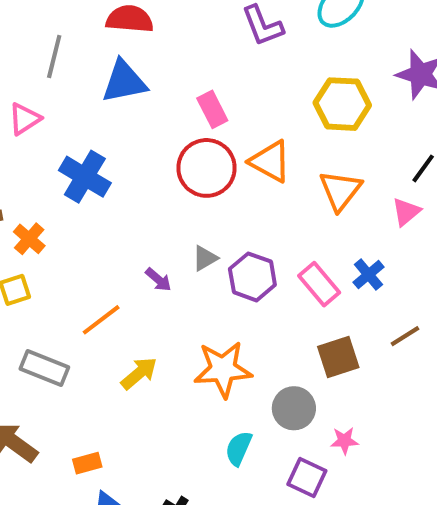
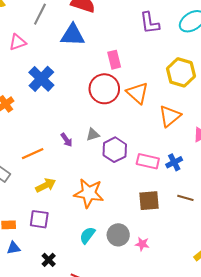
pink rectangle: (319, 284) -> (148, 161), turned -50
brown line: (405, 336) -> (185, 198), turned 35
gray circle: (294, 408) -> (118, 235), moved
purple square: (307, 477) -> (39, 219), moved, turned -30

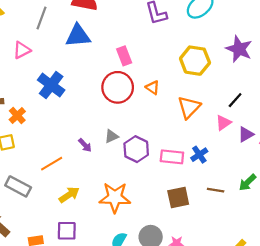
orange triangle: (137, 93) -> (153, 87), size x0.6

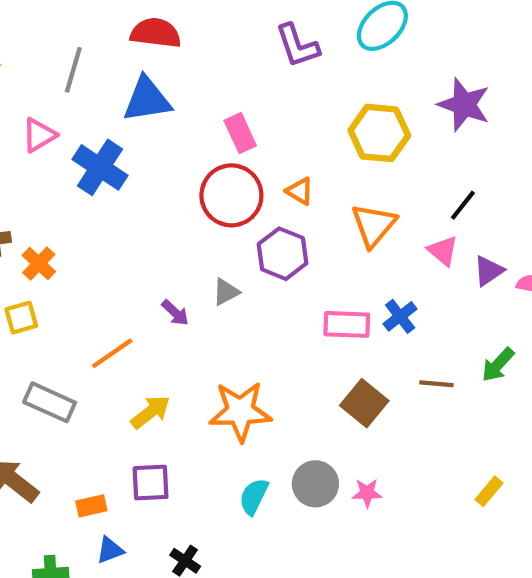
blue cross: (51, 85) -> (100, 167), moved
pink triangle: (223, 123) -> (443, 251), turned -42
purple hexagon: (136, 149) -> (282, 254), moved
brown square: (178, 198) -> (364, 403), turned -35

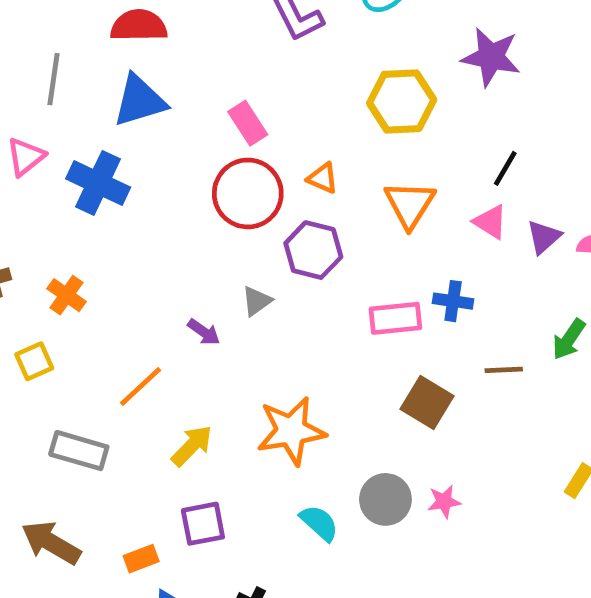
orange cross: (39, 263) -> (66, 295), moved
blue cross: (400, 316) -> (453, 301), turned -36
cyan semicircle: (254, 496) -> (319, 523), turned 114

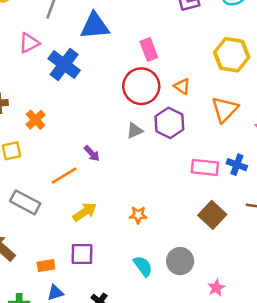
gray triangle: (257, 301) -> (135, 131), moved
purple arrow: (204, 332) -> (92, 153), moved
orange star: (291, 431) -> (138, 215), size x0.5
pink star: (444, 501) -> (216, 288), moved, turned -30

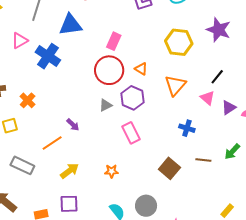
pink rectangle: (149, 49) -> (114, 41), turned 48
pink rectangle: (205, 167) -> (131, 133), moved, turned 60

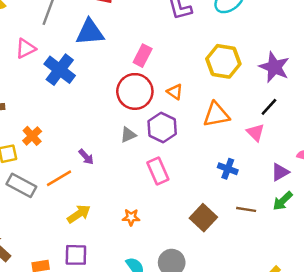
purple star: (219, 30) -> (274, 67), moved
orange triangle: (175, 85) -> (216, 115), turned 35
orange cross: (28, 100) -> (32, 136), moved
purple triangle: (229, 108) -> (280, 172), moved
gray rectangle: (22, 165) -> (21, 185), moved

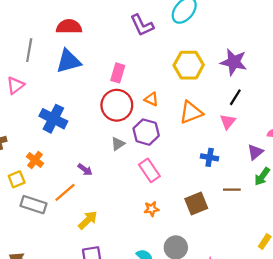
blue cross: (60, 70) -> (53, 119), moved
pink triangle: (255, 132) -> (228, 122), turned 35
orange star: (131, 217) -> (152, 209), moved
brown square: (203, 218) -> (196, 204), turned 35

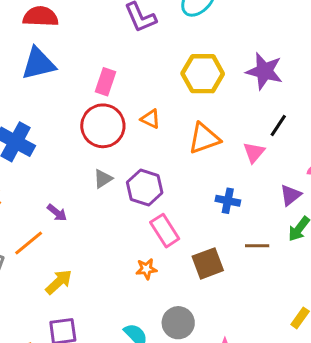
black line: (235, 97) -> (278, 125), moved
purple hexagon: (146, 132) -> (145, 188), moved
pink rectangle: (149, 170) -> (165, 231), moved

